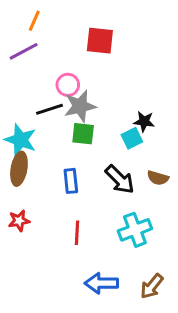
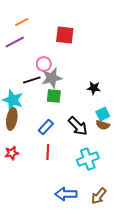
orange line: (34, 21) -> (22, 22), turned 40
cyan square: (132, 138) -> (103, 114), moved
blue rectangle: (71, 181) -> (46, 127), turned 49
red line: (77, 233) -> (48, 152), moved

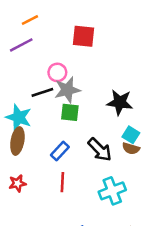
black star: (94, 88) -> (120, 102), size x1.5
cyan square: (103, 114) -> (131, 135), turned -32

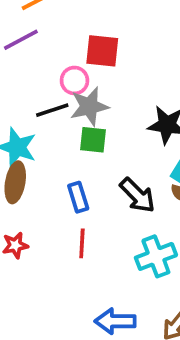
red square: (84, 36) -> (102, 51), moved
blue rectangle: (60, 151) -> (78, 197), turned -60

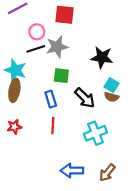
pink circle: (74, 80) -> (37, 32), moved
green square: (93, 140) -> (61, 76), moved

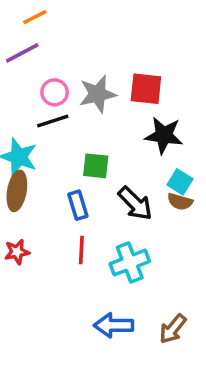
red square: (65, 15) -> (146, 89), moved
gray star: (57, 47) -> (98, 94), moved
cyan cross: (95, 133) -> (130, 263), moved

